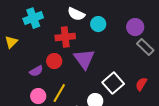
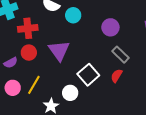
purple circle: (135, 27) -> (110, 27), moved
red cross: (65, 37) -> (28, 28), moved
gray rectangle: (145, 47) -> (121, 55), moved

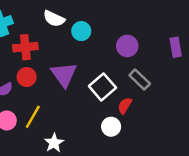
white square: (88, 75) -> (102, 87), moved
red semicircle: (117, 76) -> (125, 106), moved
white circle: (70, 93) -> (111, 127), moved

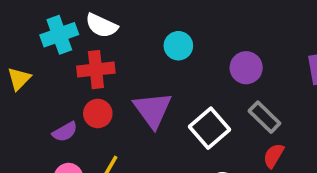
white semicircle: (54, 19) -> (101, 26), moved
red semicircle: (125, 106) -> (274, 156), moved

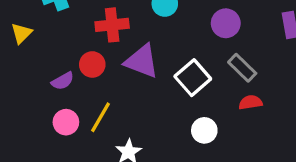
red cross: (96, 70) -> (112, 25), moved
purple triangle: (153, 110) -> (142, 61), turned -33
red semicircle: (274, 156) -> (250, 102), turned 50

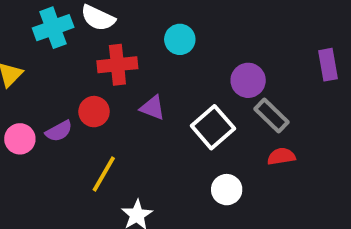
purple circle: (226, 23) -> (248, 80), moved
purple triangle: (142, 61) -> (153, 108), size x0.6
pink circle: (66, 122) -> (20, 139), moved

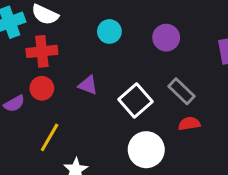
red cross: (117, 65) -> (42, 51), moved
purple circle: (248, 80) -> (166, 38), moved
white circle: (227, 190) -> (146, 150), size x1.5

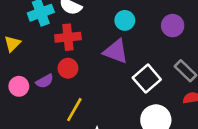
purple triangle: (88, 85) -> (116, 51), moved, size x1.5

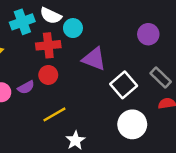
cyan circle: (125, 20) -> (73, 28), moved
yellow line: (74, 110) -> (54, 114), turned 30

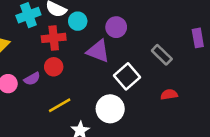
purple circle: (148, 34) -> (116, 27), moved
gray rectangle: (161, 77) -> (162, 55), moved
white circle: (132, 124) -> (110, 109), moved

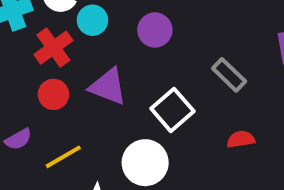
red cross: (54, 38) -> (53, 48), turned -30
purple triangle: (98, 51) -> (108, 87), moved
purple semicircle: (32, 79) -> (18, 139), moved

